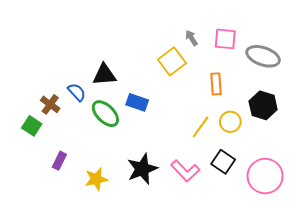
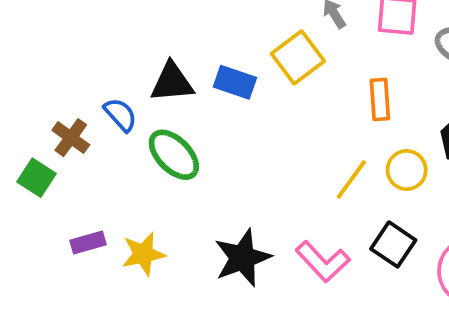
blue rectangle: (137, 102) -> (235, 82), moved
purple rectangle: (59, 161) -> (88, 243), turned 48
yellow star: (96, 179) -> (143, 254), moved

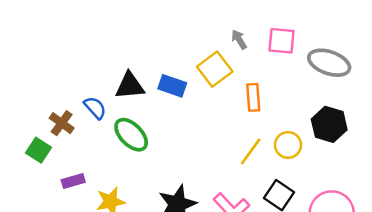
orange rectangle: (380, 99) -> (253, 97), moved
purple rectangle: (88, 243) -> (73, 181), moved

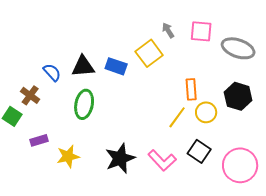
orange rectangle: (253, 97) -> (191, 89), moved
blue semicircle: (95, 108) -> (52, 72), moved
green ellipse: (131, 135) -> (84, 104), turned 56

